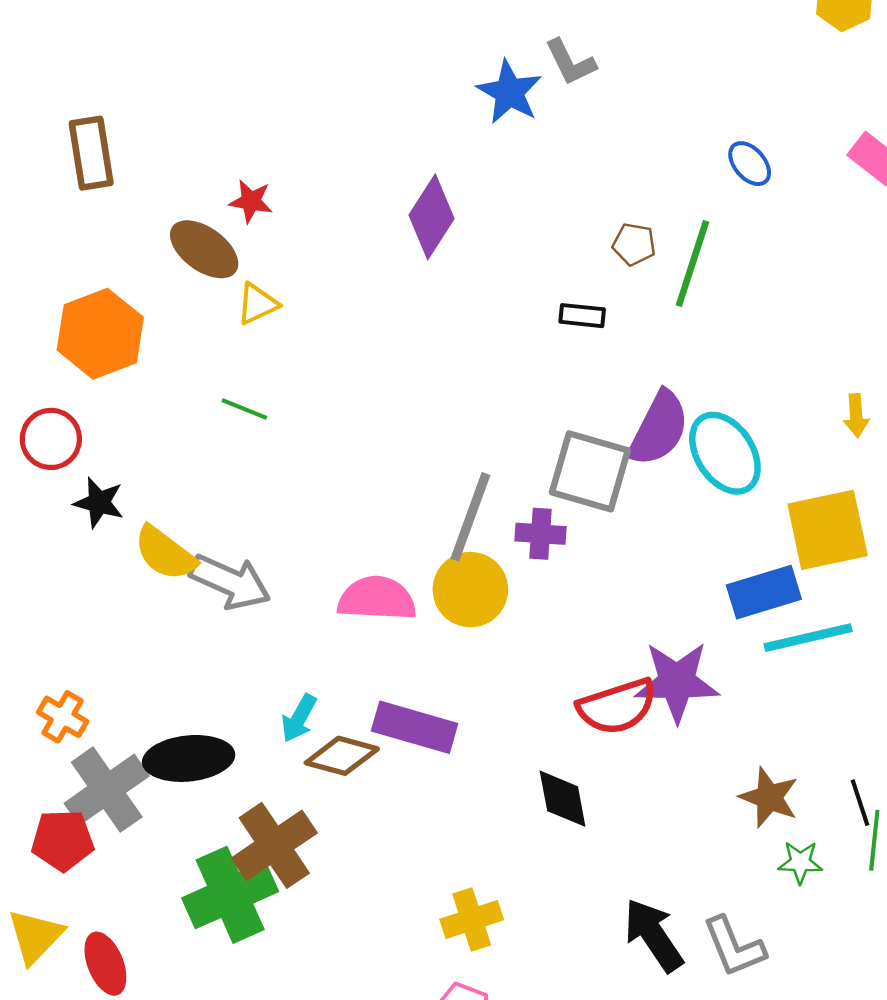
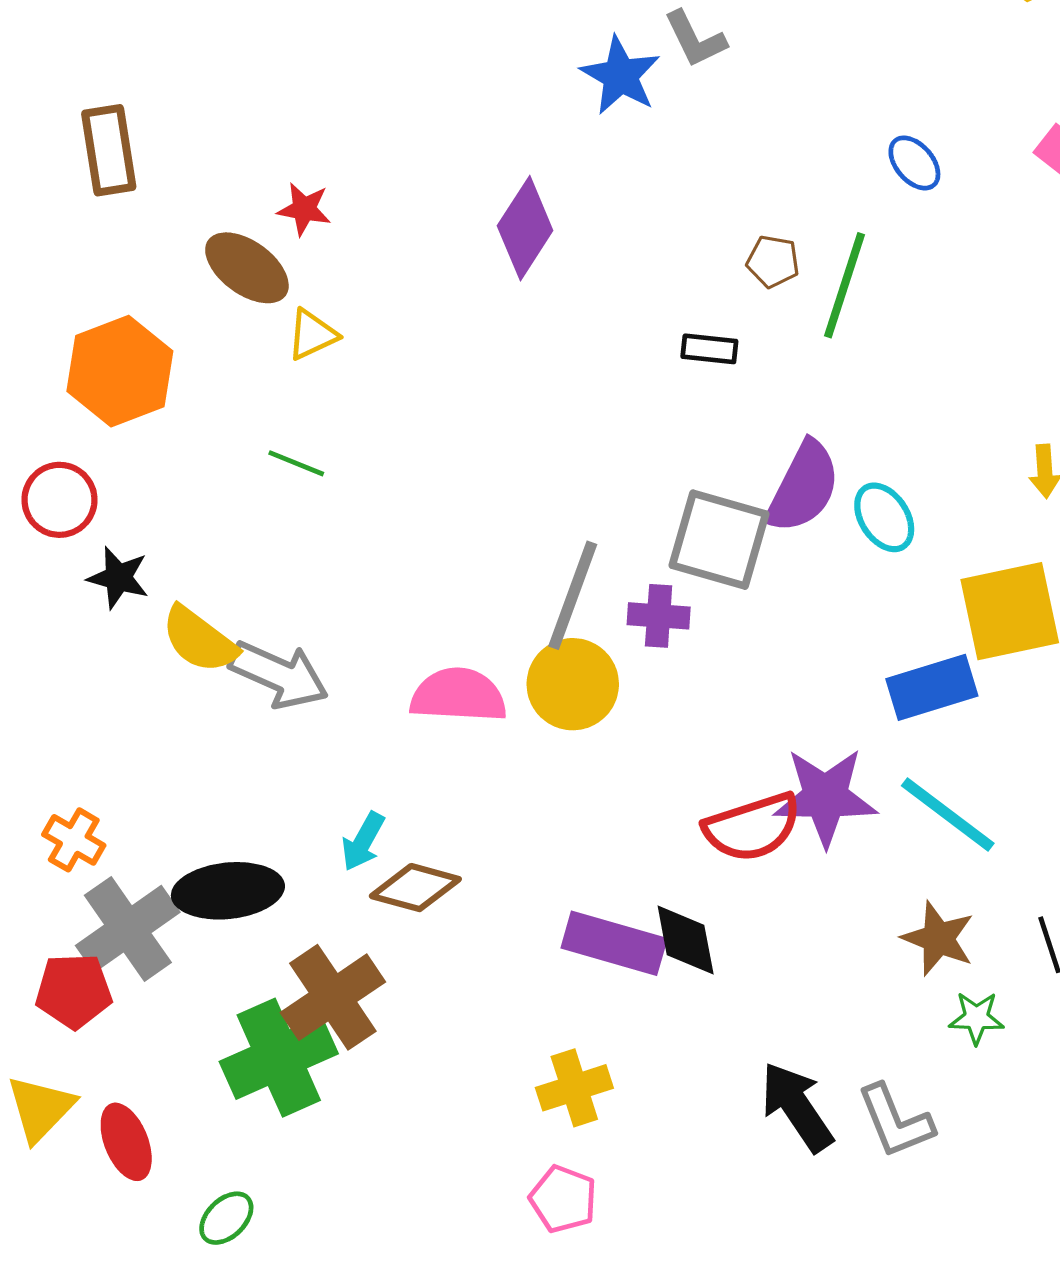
cyan ellipse: (725, 453) -> (884, 517), size x0.7
cyan line: (808, 638) -> (948, 814), moved, turned 50
purple rectangle: (415, 727) -> (614, 943), moved

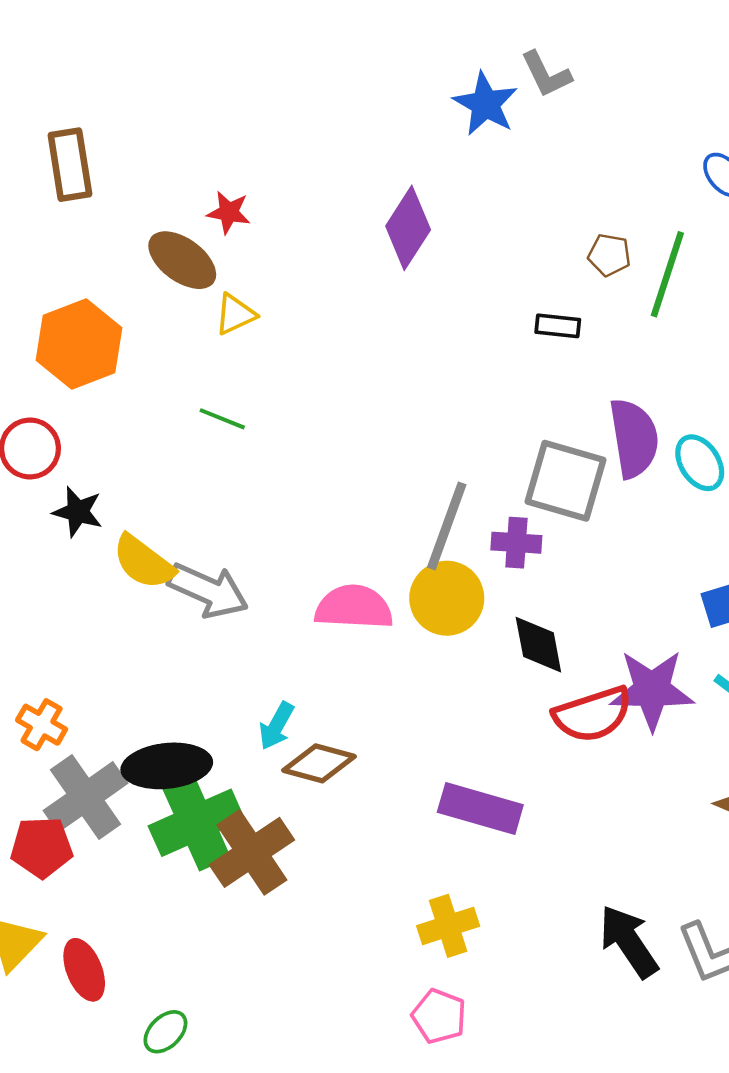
purple semicircle: (803, 487) -> (634, 438), turned -36
black diamond: (686, 940) -> (538, 645), moved
green cross: (279, 1058) -> (196, 823), moved

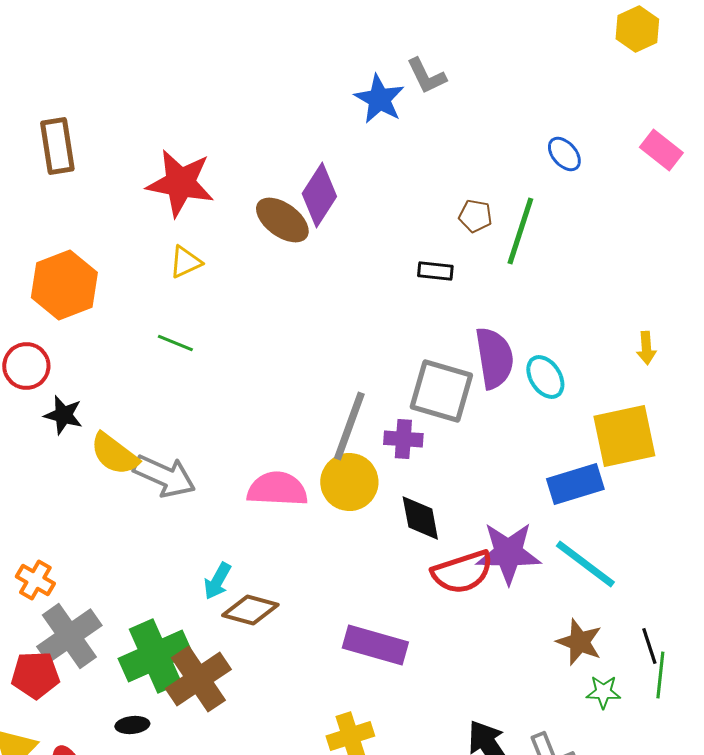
red star: (229, 212) -> (180, 183), size x2.0
brown ellipse: (182, 260) -> (282, 220), moved
black ellipse: (167, 766) -> (132, 725), moved, size x0.5

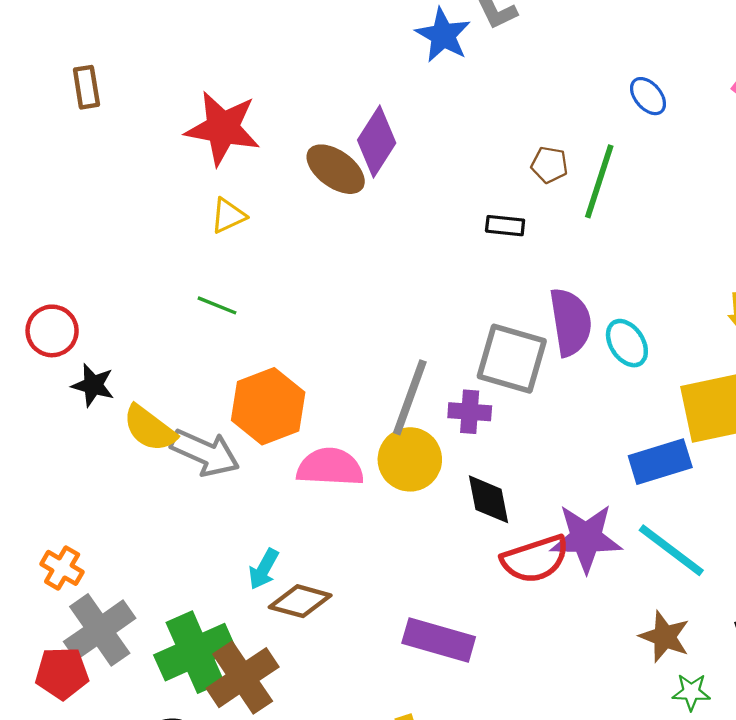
brown rectangle: (57, 146) -> (86, 87), size x0.7
orange hexagon: (64, 285) -> (268, 406), moved

